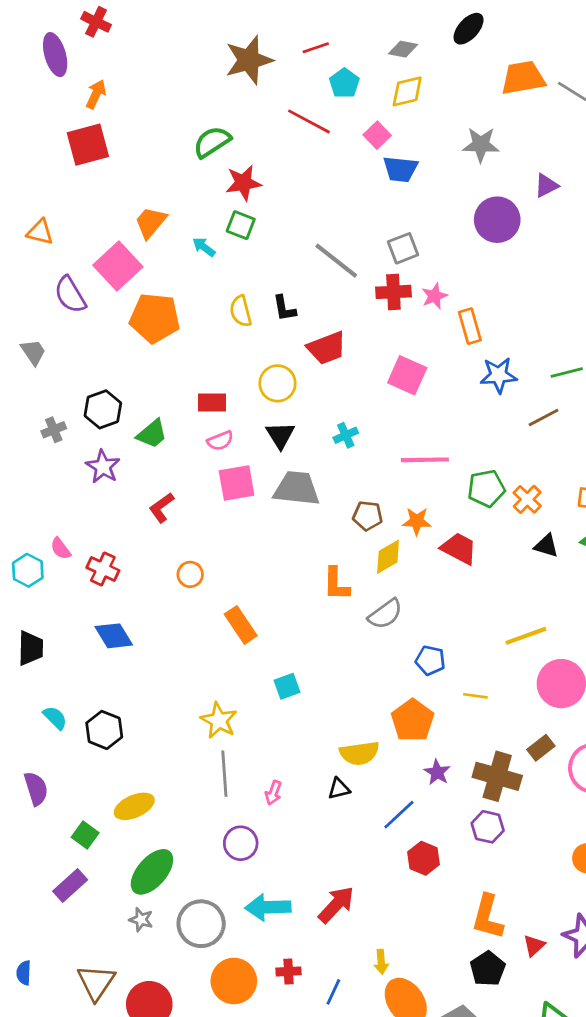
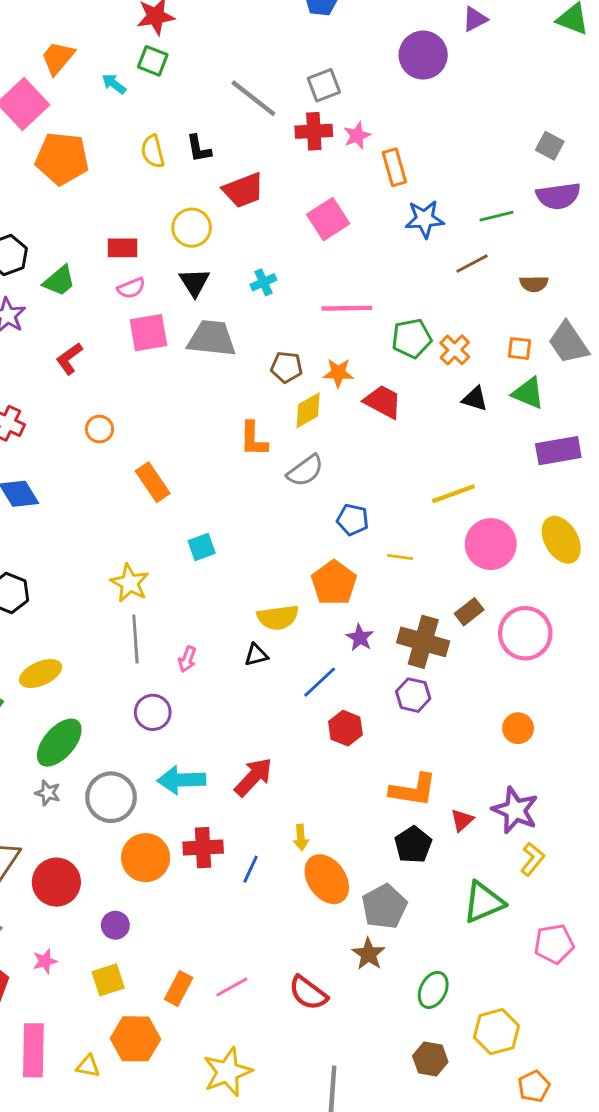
pink square: (407, 375) -> (328, 219), turned 33
orange L-shape: (488, 917) -> (413, 790), turned -96
red cross: (288, 971) -> (203, 848), size x1.5

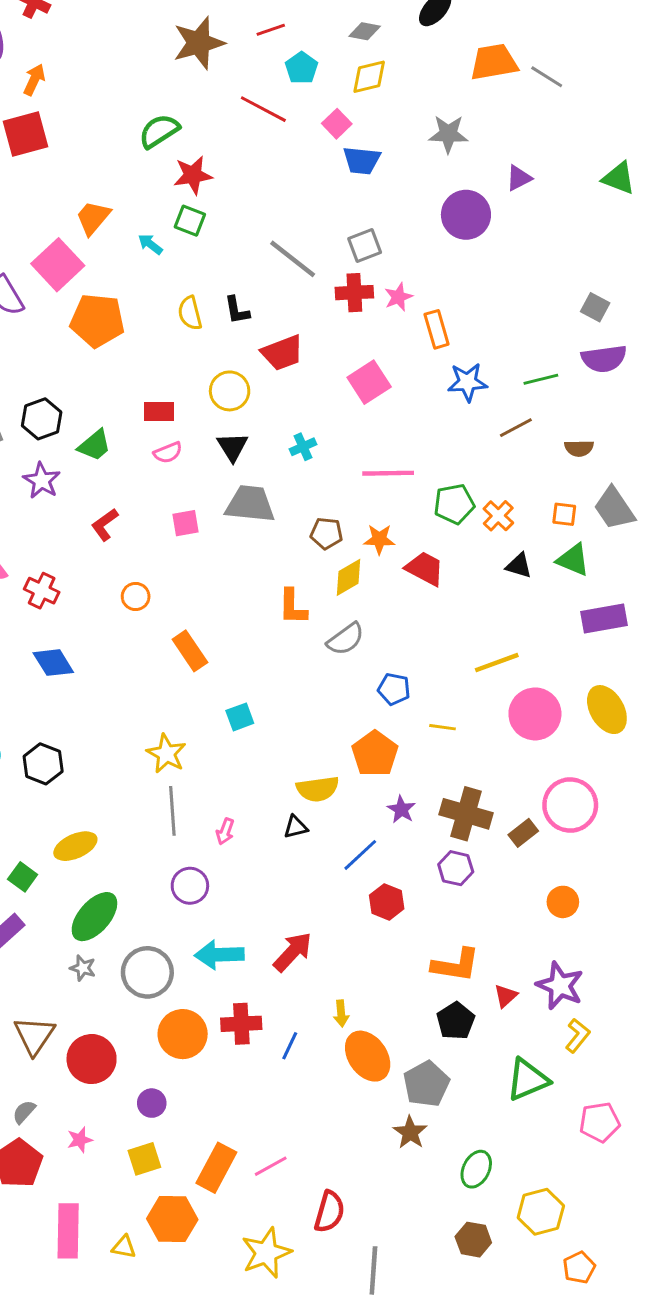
pink square: (148, 333) -> (186, 523), moved, size x0.7
brown rectangle: (469, 612) -> (523, 833), moved
orange rectangle: (179, 989) -> (216, 1168), size x1.4
red semicircle: (308, 993) -> (329, 1212), moved, turned -111

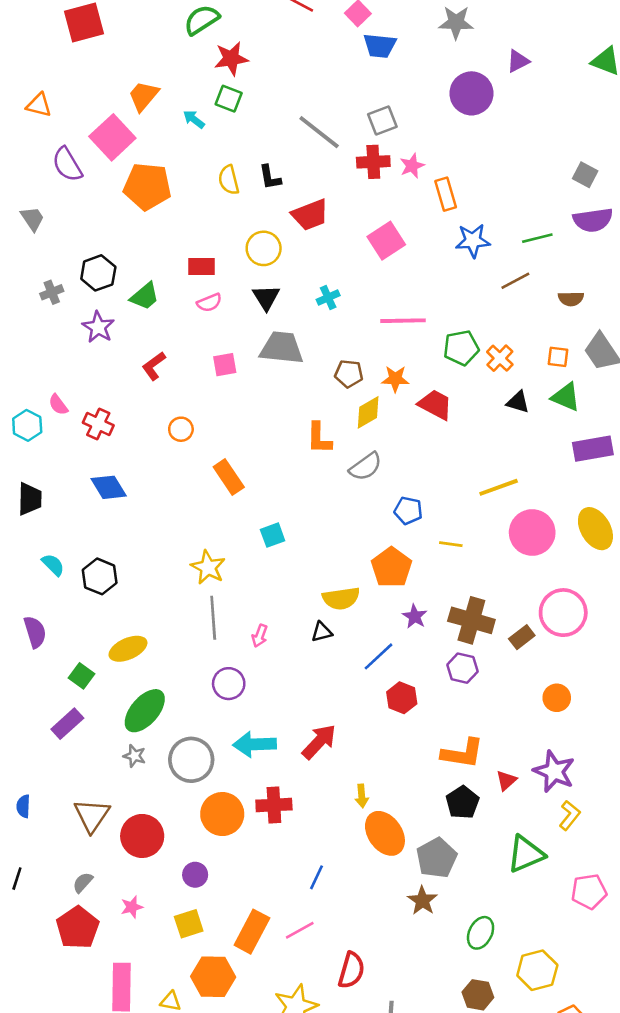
blue line: (290, 1046) -> (317, 877), moved

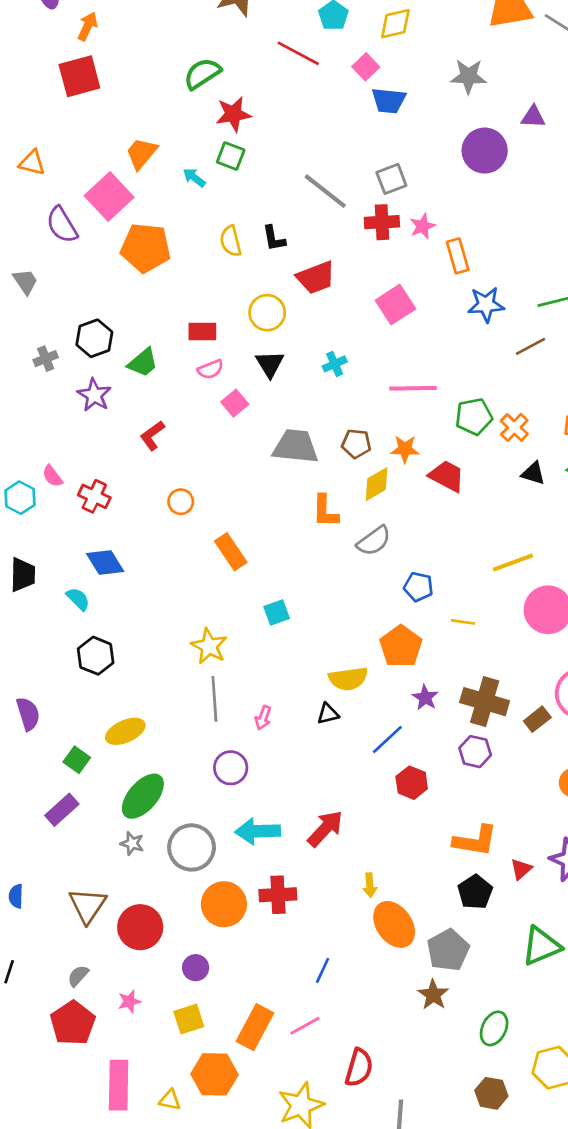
purple triangle: (518, 61) -> (533, 117), turned 30
gray trapezoid: (282, 348) -> (296, 446), moved
pink square: (225, 365) -> (235, 403), moved, turned -30
cyan semicircle: (53, 565) -> (78, 599), moved

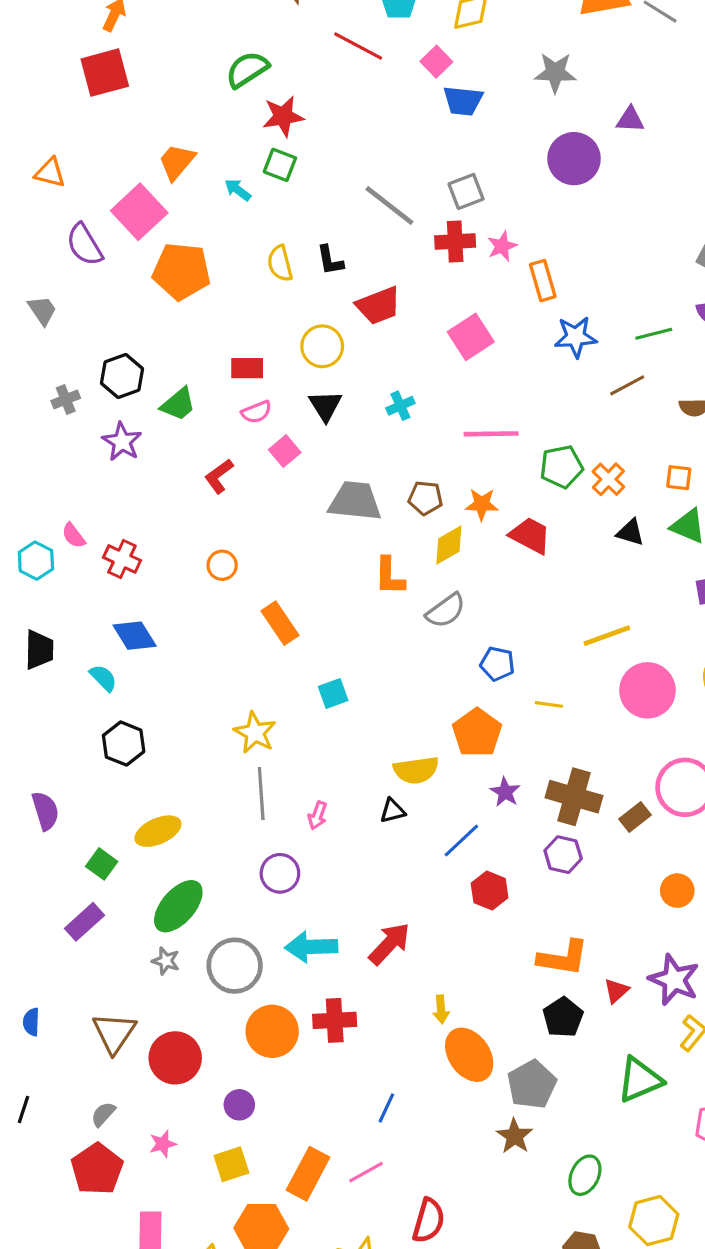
red L-shape: (152, 436) -> (219, 476), moved

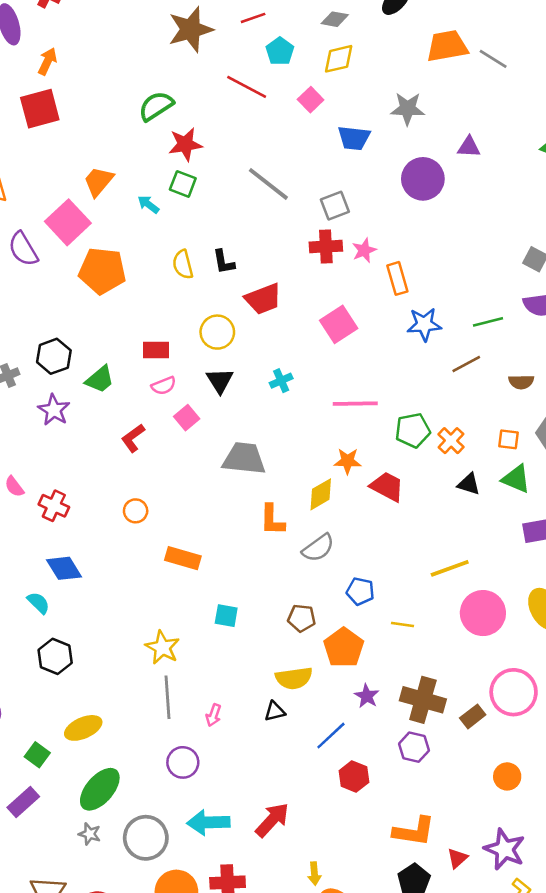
blue trapezoid: (463, 101) -> (354, 138), moved
gray line: (389, 206) -> (268, 184), moved
brown pentagon: (425, 498) -> (302, 618), moved
orange rectangle: (280, 623) -> (183, 558), turned -40
cyan square: (333, 693) -> (226, 616), turned 30

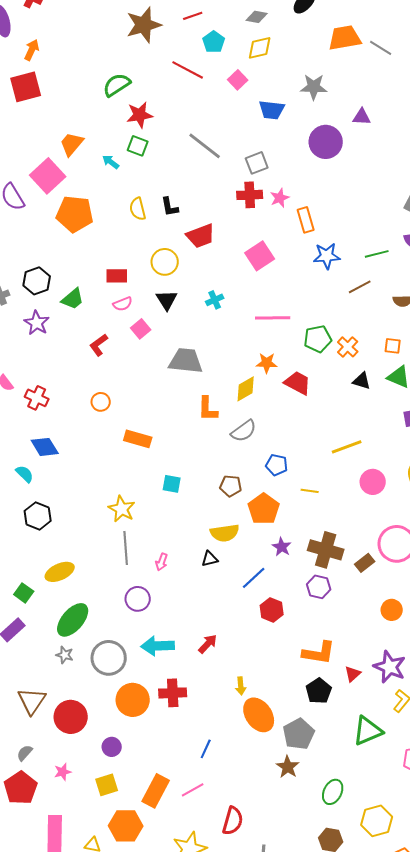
pink circle: (483, 613) -> (373, 482), size x0.7
red arrow: (272, 820) -> (208, 644), size x0.7

